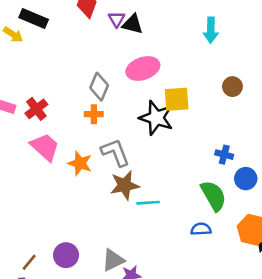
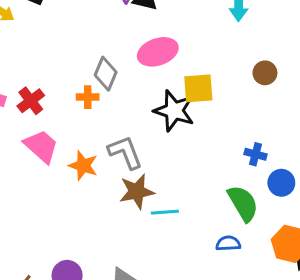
orange cross: (94, 114) -> (88, 97), moved

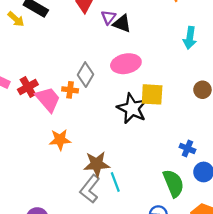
pink trapezoid: (41, 146) -> (48, 99), moved
gray L-shape: (125, 152) -> (90, 189), moved, turned -128
orange star: (83, 166) -> (60, 140), turned -30
cyan line: (165, 212) -> (115, 182), turned 66

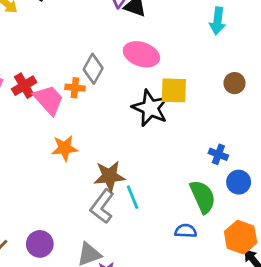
pink ellipse: (126, 64) -> (141, 54), turned 32

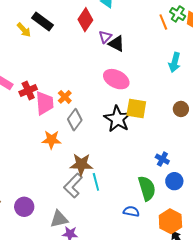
gray diamond: (93, 69) -> (75, 120), moved
orange cross: (75, 88) -> (65, 97), turned 32
pink trapezoid: (49, 100) -> (45, 103), turned 30

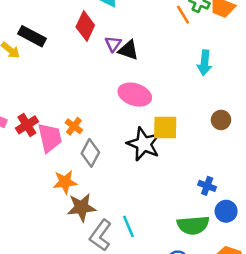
brown star: (81, 164) -> (81, 207), moved
green semicircle: (147, 188) -> (193, 225), turned 110

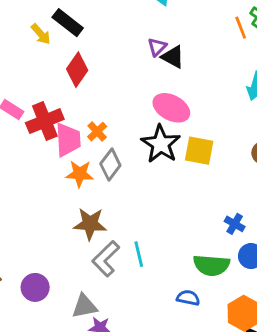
red diamond: (85, 26) -> (77, 70), moved
red cross: (27, 125) -> (45, 121), size x1.4
black star: (144, 144) -> (161, 144), moved
orange star: (65, 182) -> (80, 174), moved

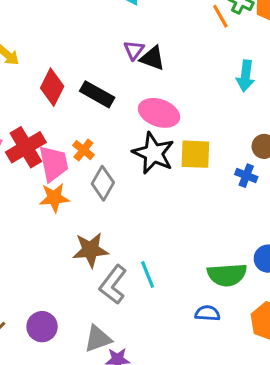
black rectangle: (68, 23) -> (97, 94), moved
orange star: (80, 174) -> (54, 198), moved
blue cross: (235, 224) -> (246, 176), moved

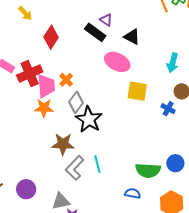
purple triangle: (134, 50) -> (106, 20), turned -40
black triangle: (152, 58) -> (132, 37), moved
cyan arrow: (245, 76) -> (173, 63), moved
black rectangle: (97, 94) -> (95, 32), moved
black star: (153, 153) -> (89, 119), moved

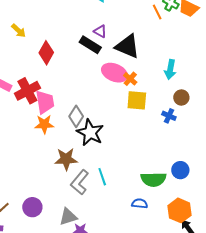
black triangle: (132, 37) -> (127, 46), size x1.5
orange cross: (66, 80) -> (130, 79), moved

